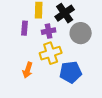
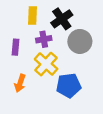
purple rectangle: (25, 28) -> (16, 47), moved
yellow cross: (51, 53) -> (46, 64), turned -30

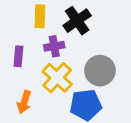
gray circle: (80, 41) -> (100, 71), moved

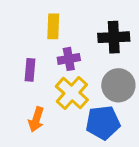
black cross: (77, 21) -> (114, 37), moved, turned 32

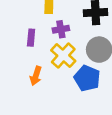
blue pentagon: (103, 123) -> (87, 78), turned 30

